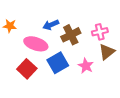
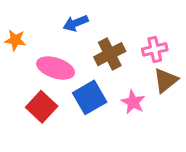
blue arrow: (51, 25) -> (76, 23), moved

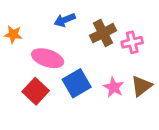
brown cross: (110, 54) -> (103, 33), moved
brown triangle: (166, 80) -> (141, 86), moved

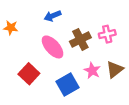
brown cross: (103, 33) -> (80, 39), moved
pink ellipse: (48, 58) -> (53, 47), moved, turned 30
blue square: (77, 83) -> (68, 84), moved

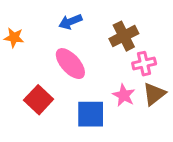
pink cross: (107, 34) -> (144, 64), moved
brown cross: (80, 39) -> (124, 36), moved
blue square: (68, 84) -> (91, 114), turned 30

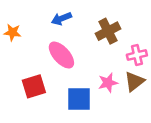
pink cross: (144, 64) -> (137, 55), moved
pink star: (124, 95) -> (108, 83), turned 30
red square: (39, 100) -> (34, 86), turned 30

